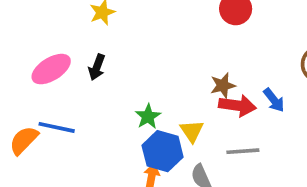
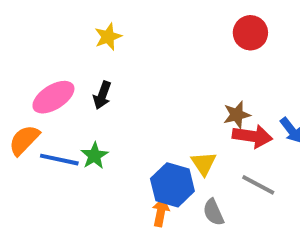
green star: (148, 117) -> (94, 156), moved
orange semicircle: (24, 140) -> (24, 140), moved
gray line: (243, 151) -> (258, 185), turned 32

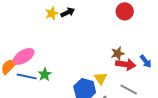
black arrow: (102, 95) -> (68, 12), moved, turned -136
pink ellipse: (53, 97) -> (24, 56), moved

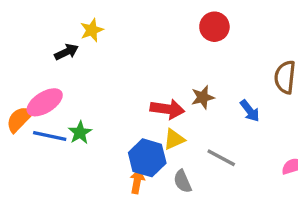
black arrow: (68, 12) -> (67, 52), moved
red arrow: (126, 64) -> (167, 109), moved
yellow triangle: (101, 78) -> (174, 139), turned 40

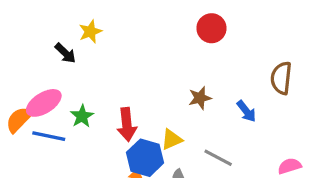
black arrow: (67, 52) -> (65, 53), turned 70
red arrow: (167, 109) -> (127, 125), moved, turned 76
green star: (80, 133) -> (82, 116), moved

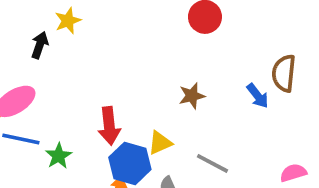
black arrow: (65, 53) -> (40, 45), turned -115
blue arrow: (246, 111) -> (258, 96), moved
green star: (82, 116) -> (58, 156), moved

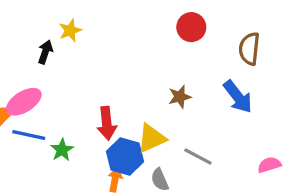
brown semicircle: (284, 73) -> (249, 49), moved
blue arrow: (258, 96) -> (238, 97), size x1.5
yellow triangle: (160, 143) -> (151, 138), size x1.4

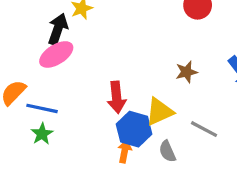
black arrow: (45, 52) -> (58, 29), size x1.4
pink ellipse: (24, 102) -> (56, 54), moved
green star: (62, 150) -> (42, 134), moved

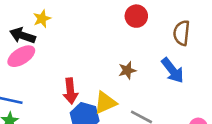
black arrow: (58, 29) -> (23, 35), turned -90

